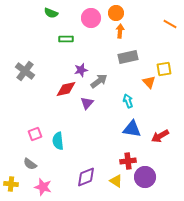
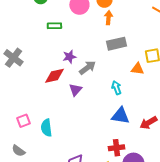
orange triangle: (149, 82) -> (137, 69), turned -40

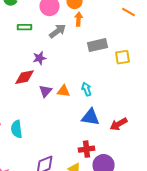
gray rectangle: (116, 44) -> (98, 45), moved
gray arrow: (87, 68) -> (58, 31), moved
orange triangle: (137, 69) -> (64, 91), moved

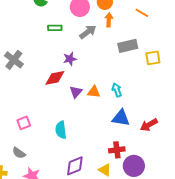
orange line: (129, 12) -> (142, 13), moved
cyan semicircle: (17, 129) -> (61, 130), moved

